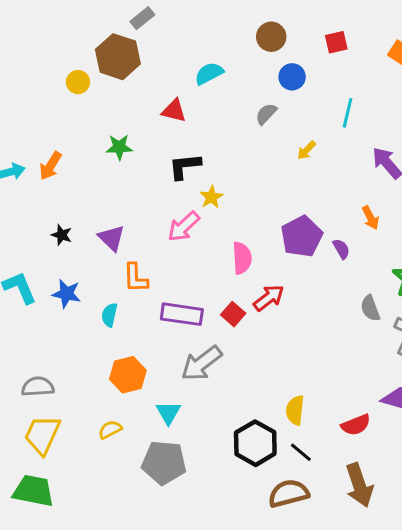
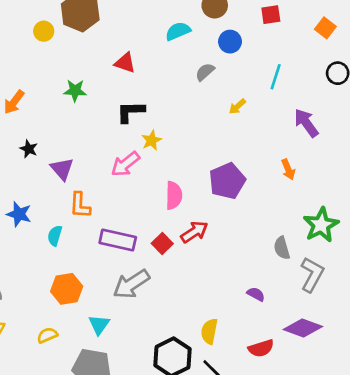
cyan semicircle: (209, 73) -> (178, 31), moved
black star: (62, 235) -> (29, 149), moved
purple semicircle: (341, 249) -> (256, 294), moved, turned -36

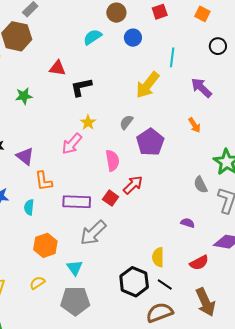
gray semicircle: (205, 72) -> (126, 122), moved
yellow arrow: (237, 106) -> (148, 85), size x2.0
black L-shape: (131, 112) -> (81, 87), moved

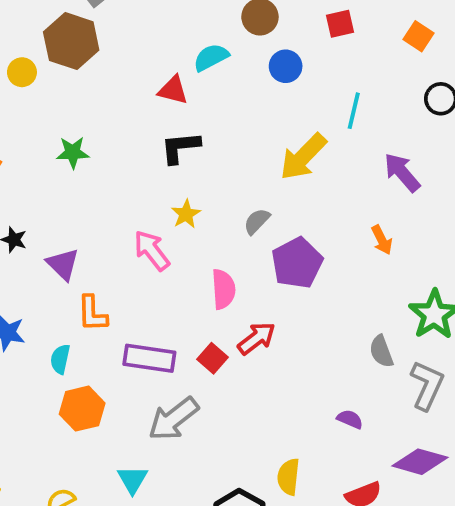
red triangle: (57, 68) -> (173, 90), moved
pink arrow: (72, 144) -> (152, 250), turned 95
orange hexagon: (45, 245) -> (82, 409), moved

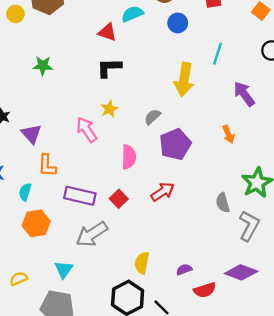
yellow arrow: (303, 157) -> (184, 79), turned -40
red arrow: (257, 338) -> (163, 192), moved
purple semicircle: (350, 419) -> (184, 270), moved, turned -49
yellow semicircle: (288, 477) -> (142, 263), moved

